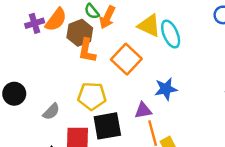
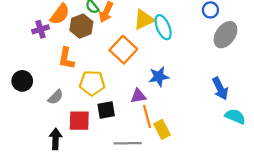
purple cross: (35, 23) -> (41, 29), moved
yellow triangle: (149, 26) -> (144, 20), turned -50
orange L-shape: (87, 51) -> (66, 58), moved
black square: (107, 126) -> (106, 110), size x0.7

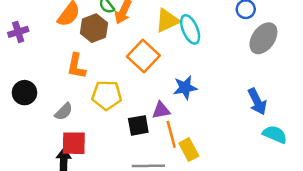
purple cross: (41, 29) -> (18, 32), moved
black square: (106, 110) -> (138, 125), moved
red square: (79, 121) -> (74, 143), moved

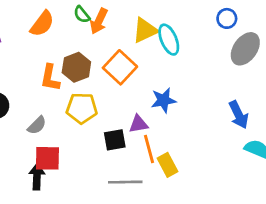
brown hexagon: (94, 28) -> (76, 67), moved

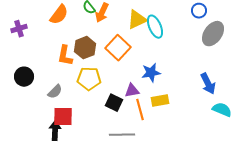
black square: (115, 140) -> (114, 103), turned 36
yellow rectangle: (167, 165) -> (160, 101), moved, turned -72

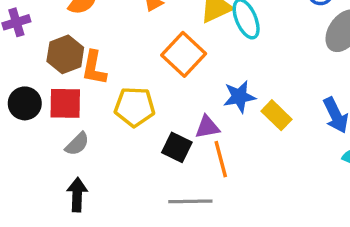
brown hexagon: (85, 48) -> (65, 54), moved
gray semicircle: (55, 92) -> (77, 144), moved
yellow rectangle: (160, 101) -> (277, 115), moved, turned 54
red square: (63, 117) -> (65, 103), moved

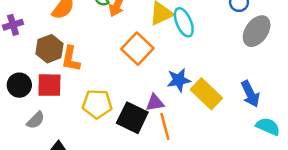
yellow pentagon: (135, 107) -> (97, 104), moved
yellow rectangle: (277, 115) -> (206, 94), size x1.4
gray semicircle: (77, 144) -> (36, 120), moved
black square: (177, 147) -> (132, 118), size x1.4

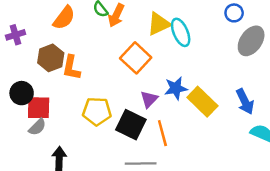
red square: (49, 85) -> (39, 108), moved
purple triangle: (155, 103) -> (149, 99), moved, turned -36

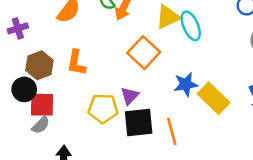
brown hexagon: (51, 58) -> (39, 65), moved
purple triangle: (149, 99) -> (130, 96), moved
black square: (131, 125) -> (139, 122), turned -32

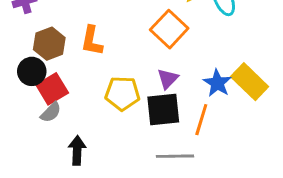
blue star: (186, 84) -> (217, 83), moved, turned -30
purple triangle: (130, 96) -> (168, 79), moved
red square: (42, 105) -> (52, 89), turned -32
orange line: (172, 131) -> (201, 120), turned 32

